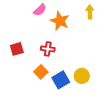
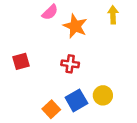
red cross: (48, 49) -> (70, 64), moved
orange square: (41, 72) -> (51, 109), moved

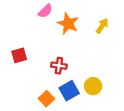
yellow arrow: (113, 15) -> (102, 26), moved, turned 35
red cross: (70, 64) -> (59, 66), moved

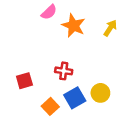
red square: (19, 55) -> (24, 81), moved

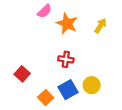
red cross: (64, 71) -> (66, 59), moved
red square: (24, 81) -> (22, 74), turned -32

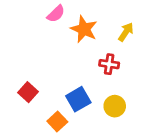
red cross: (66, 59) -> (109, 64), moved
blue square: (68, 90) -> (78, 99), moved

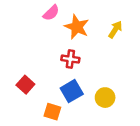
red cross: (109, 64) -> (70, 59), moved
orange square: (57, 122) -> (52, 112), turned -30

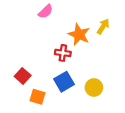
orange star: (77, 27) -> (79, 35), moved
orange square: (52, 112) -> (38, 97), moved

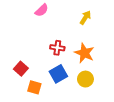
yellow arrow: (103, 26) -> (85, 18), moved
orange star: (79, 35) -> (84, 53), moved

